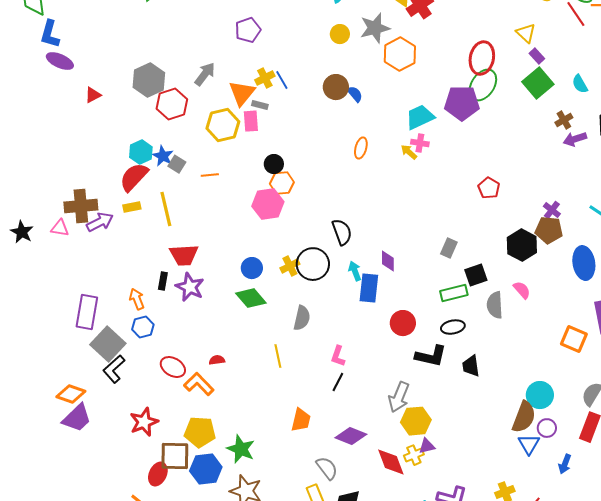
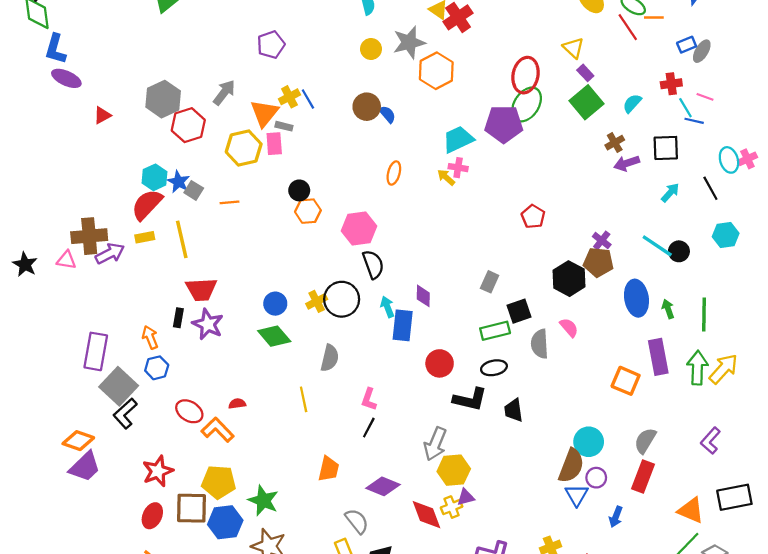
cyan semicircle: (580, 84) -> (632, 103), turned 72
pink hexagon: (268, 204) -> (359, 228), moved
red ellipse: (158, 474) -> (152, 516), moved

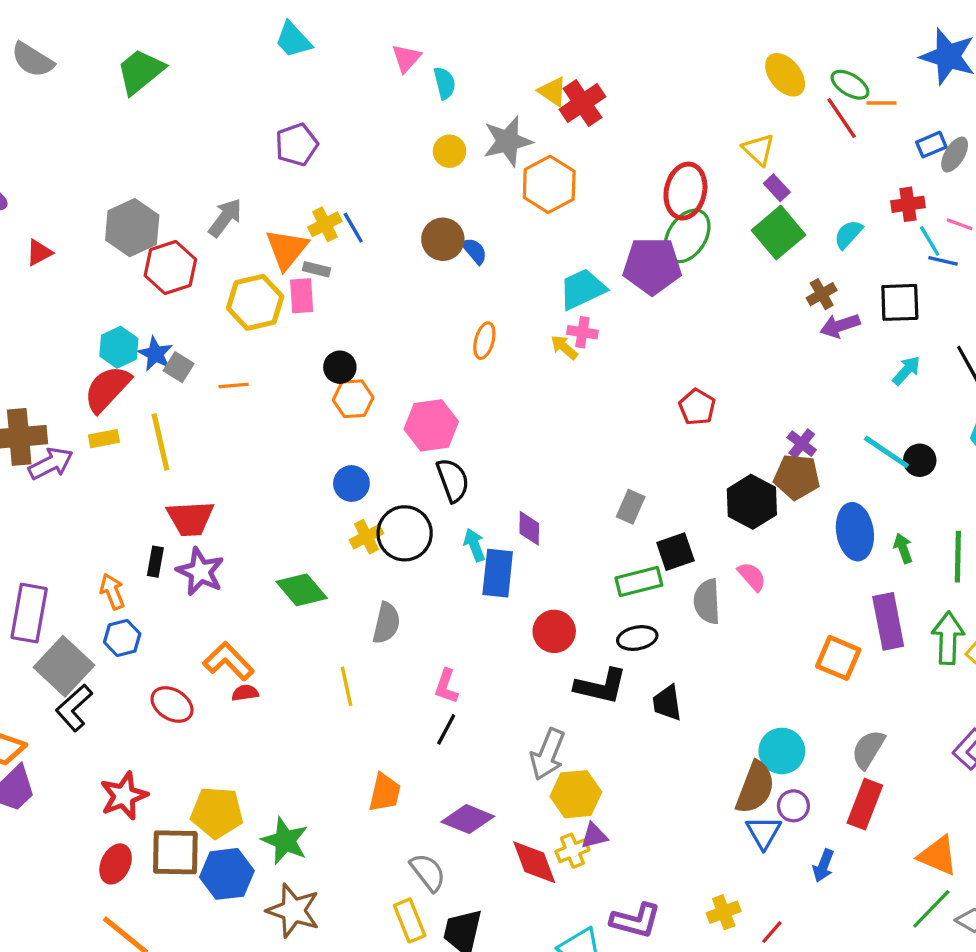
blue circle: (275, 304) -> (351, 483), moved
orange L-shape: (218, 430) -> (229, 661), moved

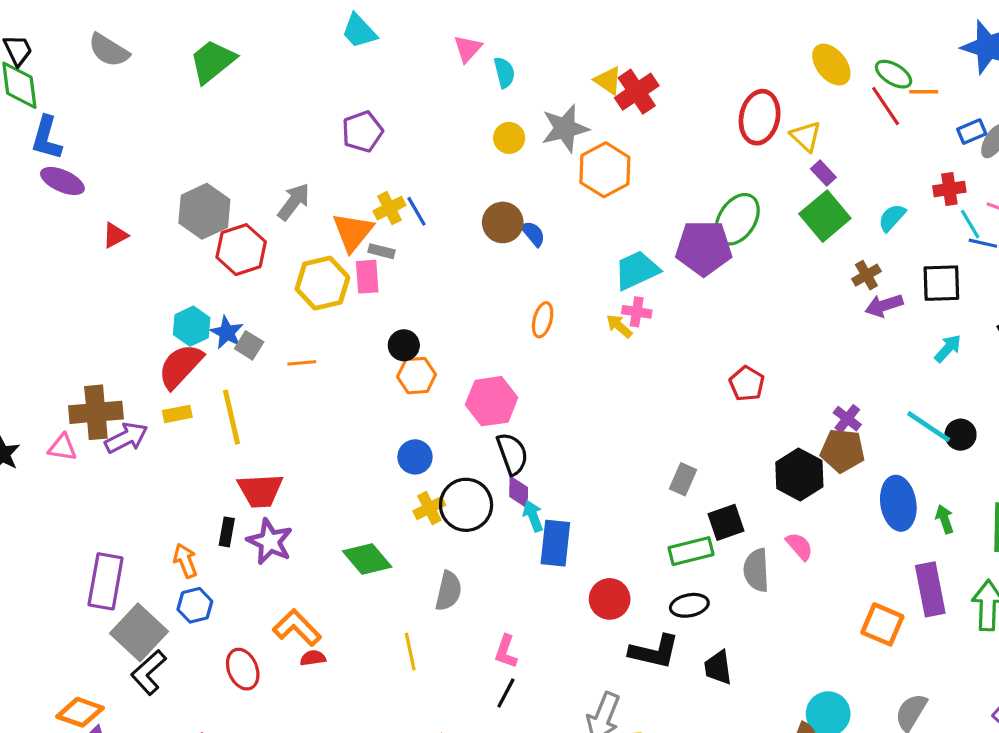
red ellipse: (685, 191) -> (760, 117), moved
purple diamond: (529, 528) -> (519, 492), moved
red ellipse: (172, 704) -> (243, 669), turned 36

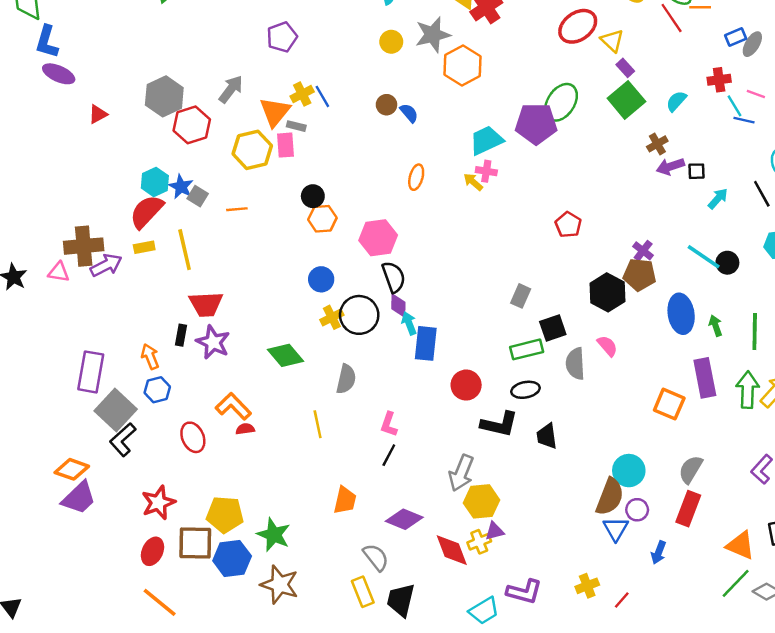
red ellipse: (760, 117) -> (578, 26), turned 42
brown circle: (503, 222) -> (386, 105), size x0.7
black square: (941, 283) -> (697, 171), moved, size x0.6

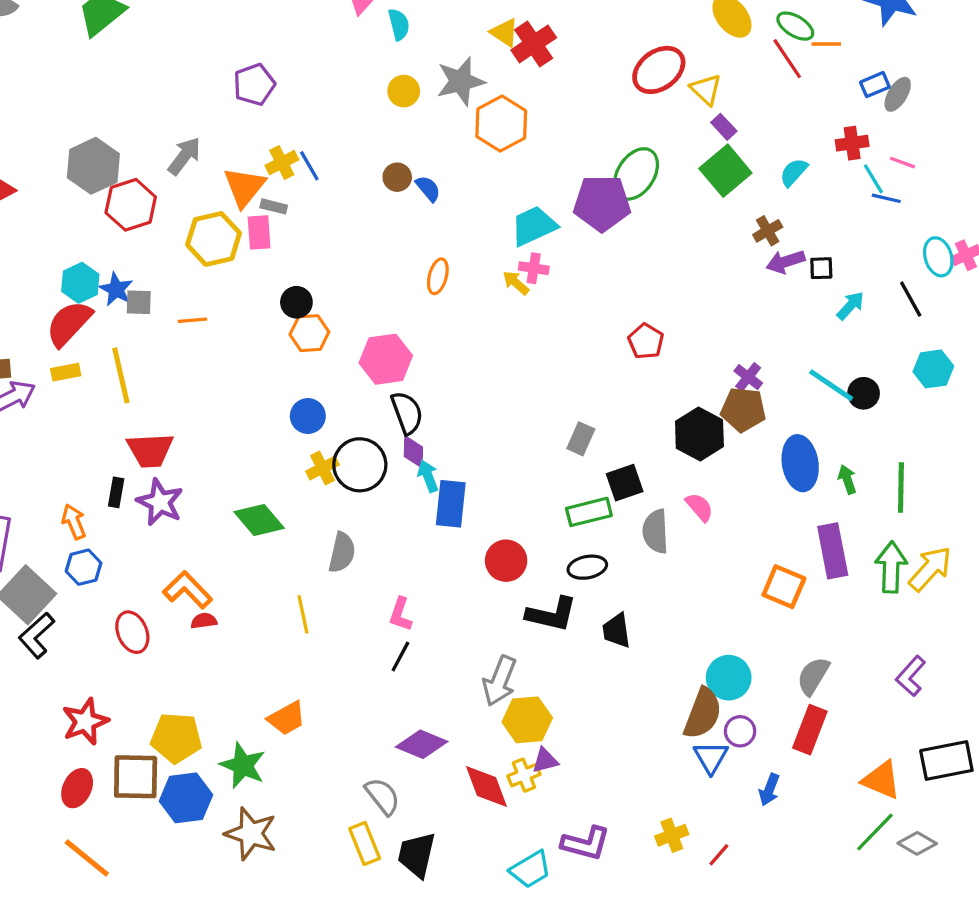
gray square: (198, 196) -> (139, 302), turned -30
orange trapezoid: (345, 500) -> (287, 718), moved, turned 48

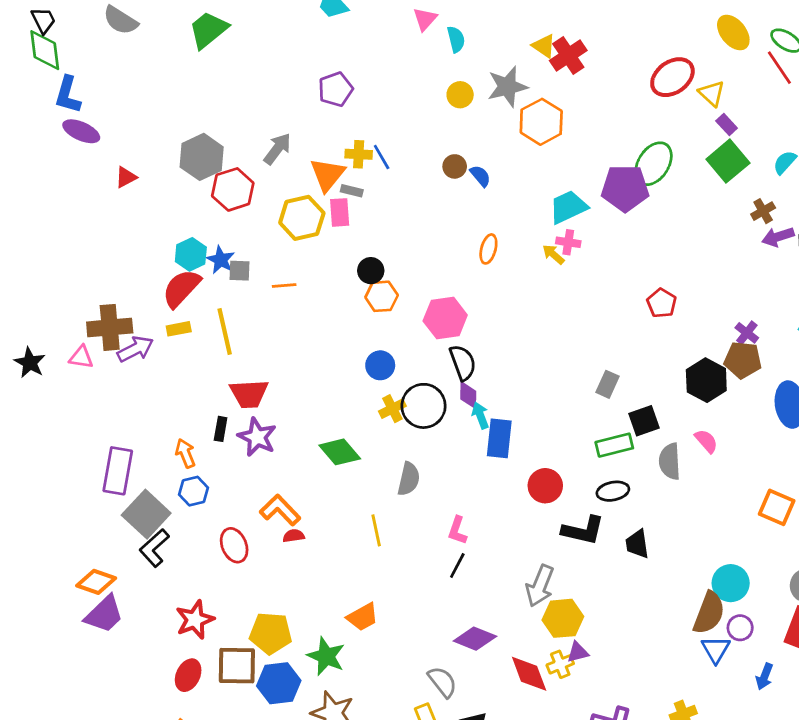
yellow cross: (282, 163) -> (359, 154), turned 30

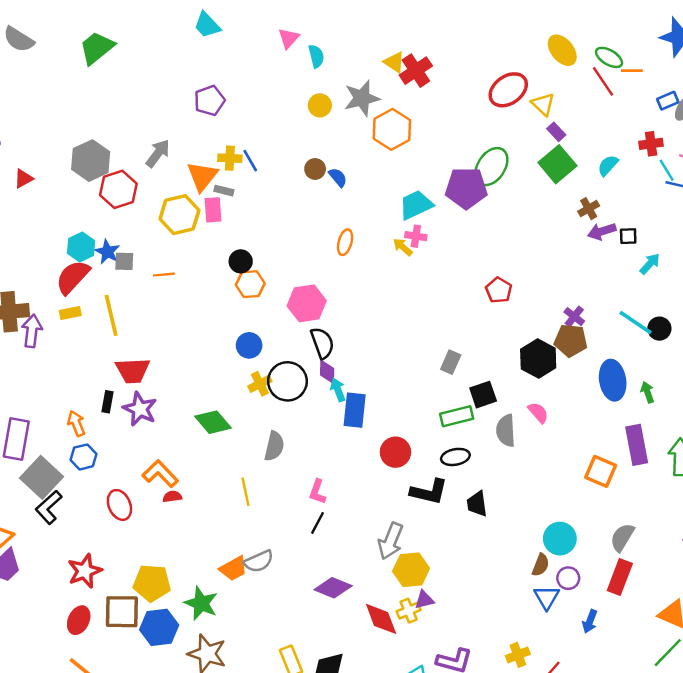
purple arrow: (135, 349) -> (32, 331), turned -56
brown semicircle: (709, 613) -> (541, 565), size x0.6
gray semicircle: (442, 682) -> (259, 561), moved, turned 104

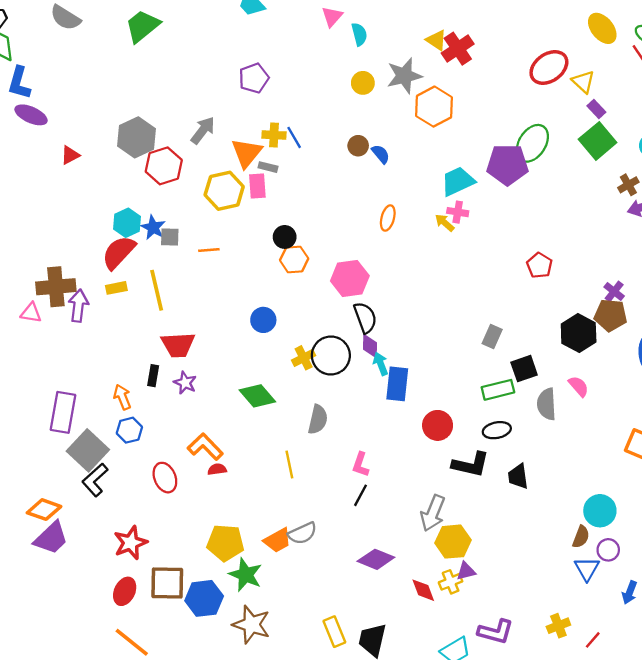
blue circle: (249, 345) -> (263, 320), moved
purple star: (140, 409) -> (185, 383), size x0.7
yellow pentagon: (152, 583) -> (225, 543), moved
red diamond: (381, 619) -> (423, 590), size x0.7

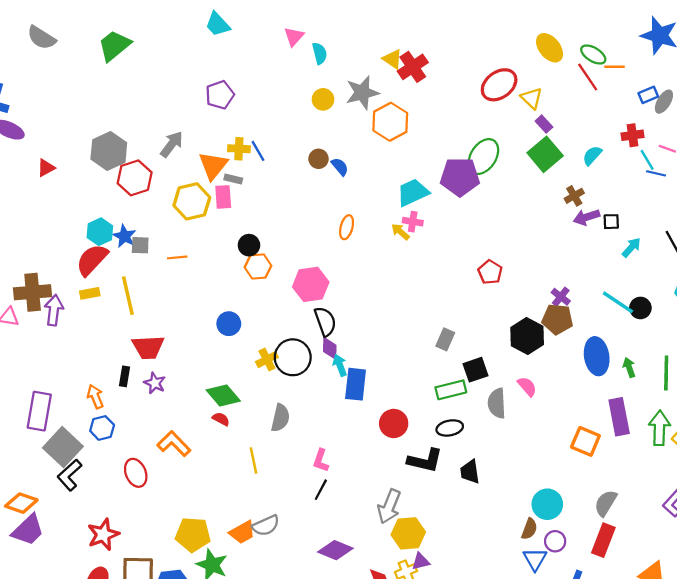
red semicircle: (217, 469) -> (221, 419), moved, turned 36

